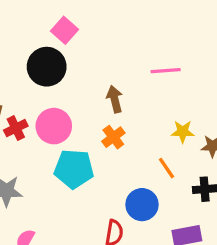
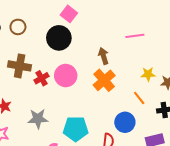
orange cross: (113, 137) -> (104, 80), size x1.5
cyan pentagon: (74, 169) -> (76, 129), moved

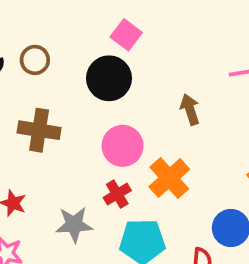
red cross: (42, 78) -> (117, 194), moved
orange cross: (104, 80) -> (169, 178), moved

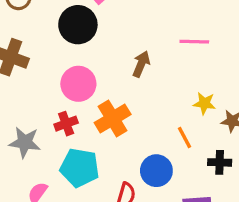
brown arrow: (190, 109) -> (141, 64), turned 30

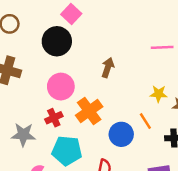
pink line: (194, 42) -> (162, 47), moved
blue circle: (156, 171) -> (121, 134), moved

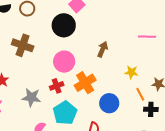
yellow star: (159, 94) -> (131, 72), moved
orange line: (145, 121) -> (140, 94), moved
cyan pentagon: (67, 151) -> (65, 113), turned 30

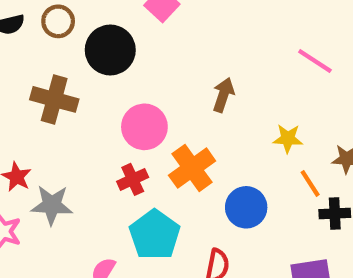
black circle: (64, 25) -> (110, 50), moved
pink line: (147, 37) -> (315, 61), turned 36
gray star: (31, 97) -> (52, 205), moved

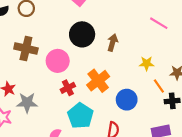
black circle: (110, 50) -> (82, 34), moved
pink circle: (144, 127) -> (58, 61), moved

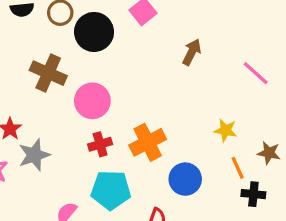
black circle: (82, 34) -> (94, 32), moved
brown arrow: (113, 42) -> (192, 52), moved
gray star: (27, 103) -> (34, 155), turned -30
cyan pentagon: (80, 116) -> (111, 190), turned 30

